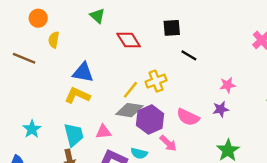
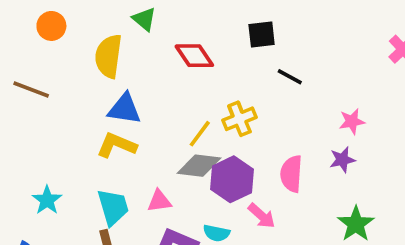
yellow semicircle: (54, 40) -> (108, 56), moved, size x1.6
pink semicircle: (188, 117) -> (291, 174), turned 70

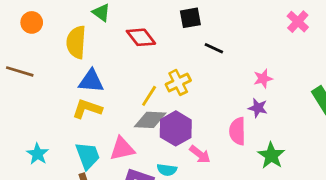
purple star: (342, 160) -> (258, 108), turned 30
pink semicircle: (291, 174) -> (237, 131), moved
pink triangle: (159, 201) -> (122, 149), size x1.4

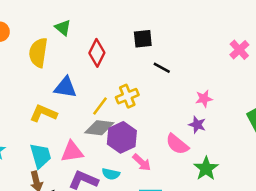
red diamond: (141, 37) -> (97, 53), turned 60
blue triangle: (91, 81) -> (65, 87), moved
pink semicircle: (237, 131) -> (177, 144), turned -55

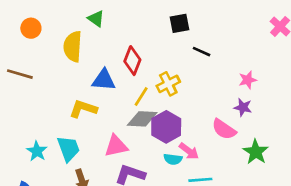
red diamond: (97, 53) -> (132, 61), moved
cyan trapezoid: (41, 156) -> (68, 149), moved
cyan semicircle: (111, 174) -> (173, 159), moved

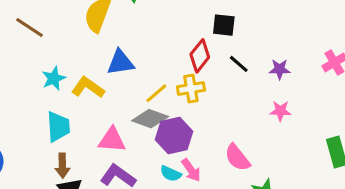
red diamond: (132, 61) -> (200, 56), moved
blue triangle: (104, 80) -> (120, 62), turned -30
purple star: (243, 107) -> (280, 69), moved, turned -30
cyan star: (37, 151) -> (54, 78), moved

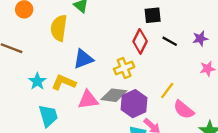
yellow cross: (191, 89) -> (124, 68), moved
yellow line: (156, 93) -> (167, 91), moved
pink triangle: (112, 140) -> (88, 100), moved

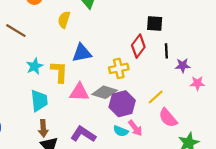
yellow semicircle: (59, 28) -> (64, 20), size x0.7
purple star: (200, 38) -> (183, 65), moved
black line: (170, 41) -> (166, 51), turned 48
yellow L-shape: (64, 82) -> (59, 72), turned 60

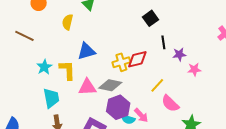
black square: (155, 23) -> (150, 18), turned -35
red diamond: (138, 46) -> (137, 59), moved, turned 45
purple hexagon: (122, 104) -> (118, 107), moved

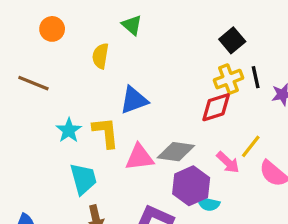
yellow cross: (121, 62) -> (229, 79), moved
pink arrow: (141, 115) -> (228, 162), moved

